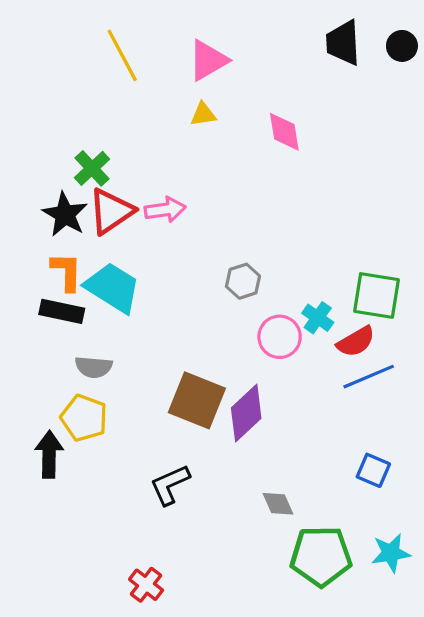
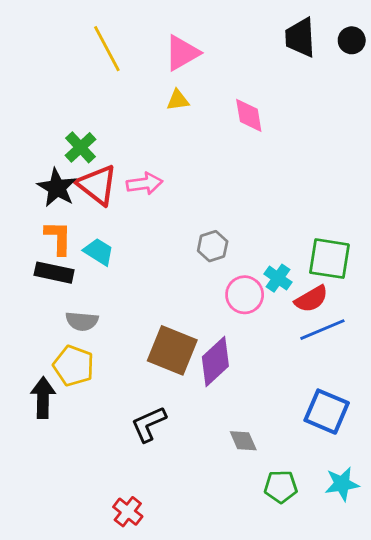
red triangle: (111, 211) -> (97, 185), turned -48
cyan trapezoid: (113, 288) -> (99, 252), size x0.6
blue square: (373, 470) -> (327, 412), size x1.5
green pentagon: (321, 556) -> (281, 487), size x0.6

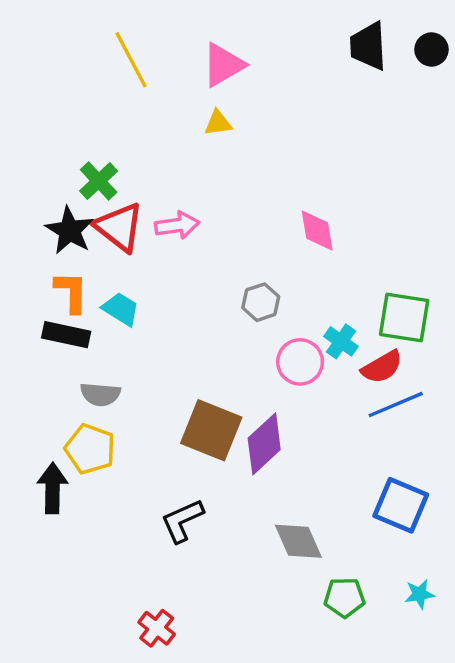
pink diamond: (249, 115) -> (317, 230), moved
gray diamond: (243, 441) -> (298, 541), size x1.4
cyan star: (342, 484) -> (420, 594), size x0.7

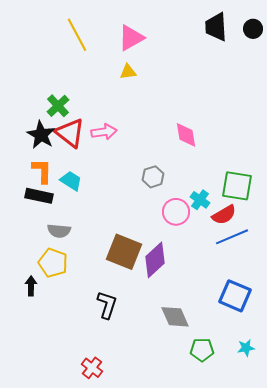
black arrow: (53, 488) -> (31, 286), size x0.7
black L-shape: (182, 521) -> (107, 305), turned 132

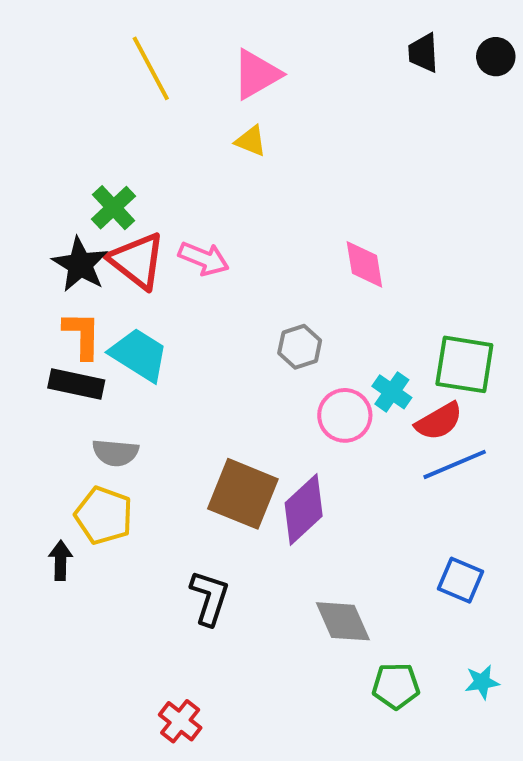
black trapezoid: (216, 27) -> (423, 53), size x0.7
yellow triangle: (128, 72) -> (251, 141), turned 30
pink arrow: (104, 132) -> (204, 259), turned 30
cyan trapezoid: (71, 181) -> (139, 355), size x1.4
blue square: (235, 296) -> (460, 580), size x0.7

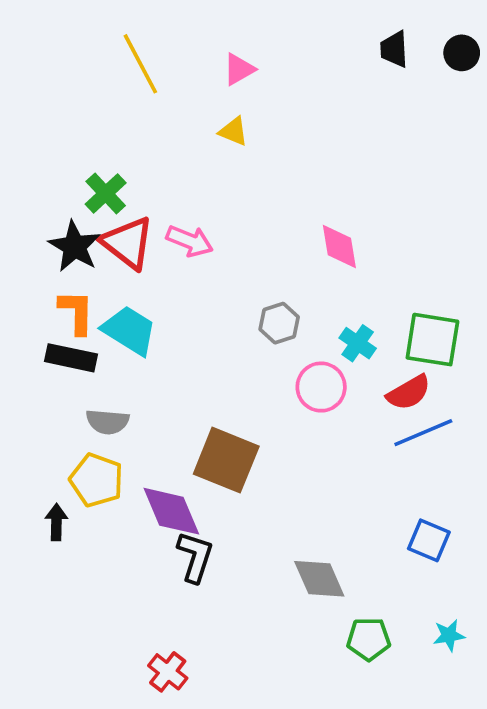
pink triangle: (257, 74) -> (239, 69), size x0.7
cyan cross: (392, 392) -> (358, 343), moved
purple diamond: (304, 510) -> (171, 511), moved, turned -70

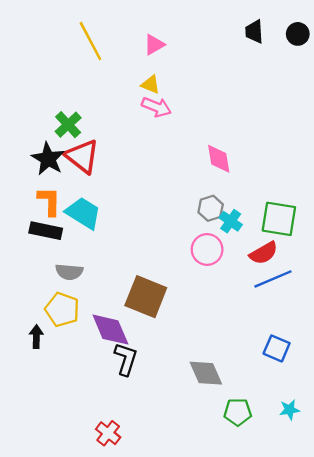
pink arrow: (190, 241) -> (156, 107), moved
gray hexagon: (279, 323) -> (211, 208), moved

